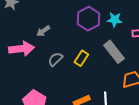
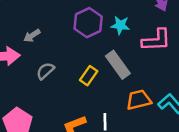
yellow rectangle: (81, 58) -> (89, 76), moved

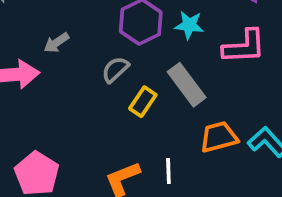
gray semicircle: (45, 71) -> (115, 70), moved

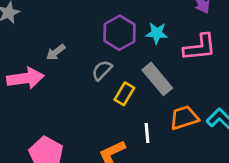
white line: (168, 171) -> (147, 133), moved

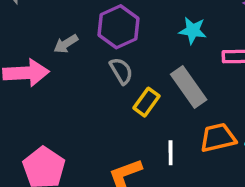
purple hexagon: (119, 33) -> (119, 27), moved
gray semicircle: (102, 70) -> (121, 71), turned 100

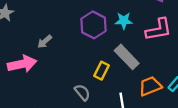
purple hexagon: (119, 27) -> (93, 25), moved
gray semicircle: (121, 71) -> (82, 92), moved

